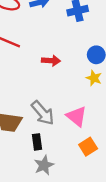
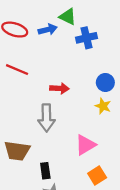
gray arrow: (43, 113) -> (47, 118), moved, turned 40
pink triangle: (76, 116) -> (85, 145), turned 50

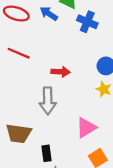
blue arrow: (48, 30) -> (49, 14), turned -132
blue cross: (87, 38) -> (87, 22), turned 36

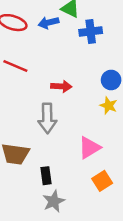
blue arrow: (49, 14) -> (49, 23), turned -48
blue cross: (87, 22) -> (91, 32), turned -30

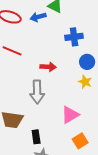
blue cross: (91, 32) -> (74, 37), moved

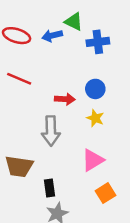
blue cross: (74, 37) -> (98, 42), moved
blue circle: (87, 62) -> (95, 89), moved
yellow star: (85, 82) -> (95, 118), moved

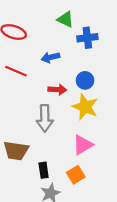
blue arrow: (52, 36) -> (50, 57), moved
yellow star: (95, 118) -> (85, 107), size x1.6
orange square: (105, 193) -> (76, 175), moved

